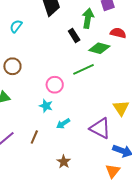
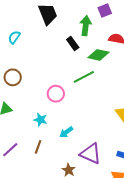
cyan star: (46, 106) -> (40, 120), moved
purple triangle: (100, 128) -> (91, 154), moved

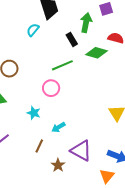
cyan semicircle: (14, 37) -> (33, 30), moved
green line: (84, 77) -> (62, 65), moved
brown line: (38, 147) -> (39, 146), moved

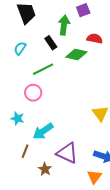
cyan semicircle: (33, 30) -> (20, 48), moved
cyan arrow: (59, 127) -> (43, 131), size x1.5

